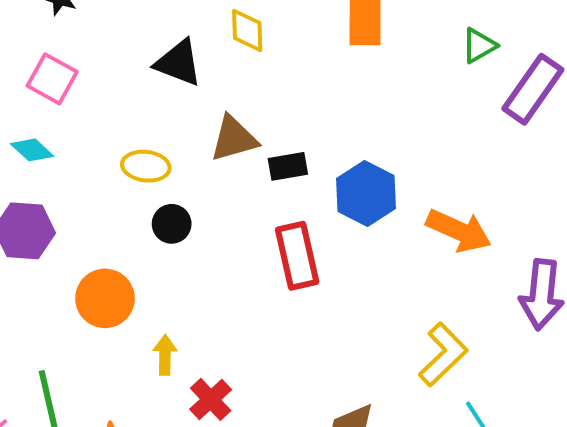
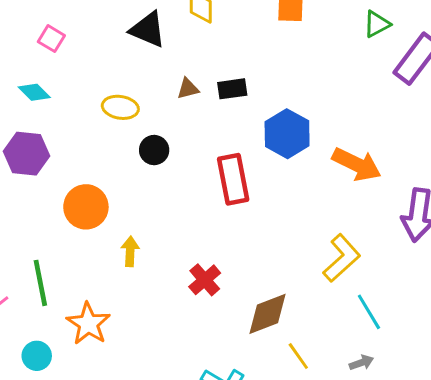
pink square: (52, 79) -> (51, 39), size x0.7
brown triangle: (234, 139) -> (188, 89), size x0.6
black rectangle: (288, 166) -> (232, 89), moved
black circle: (172, 224) -> (154, 150), moved
red cross: (211, 399) -> (205, 280), moved

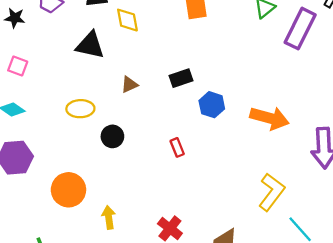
black rectangle: (232, 89) -> (181, 78), moved
blue hexagon: (287, 134) -> (212, 105), size x0.7
red rectangle: (233, 179) -> (177, 147), size x0.5

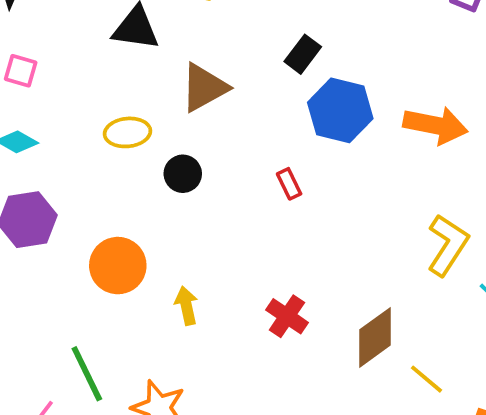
black rectangle: (181, 78) -> (303, 54), moved, turned -30
brown triangle: (129, 85) -> (204, 88), size x1.8
blue hexagon: (212, 105) -> (340, 110), size x1.5

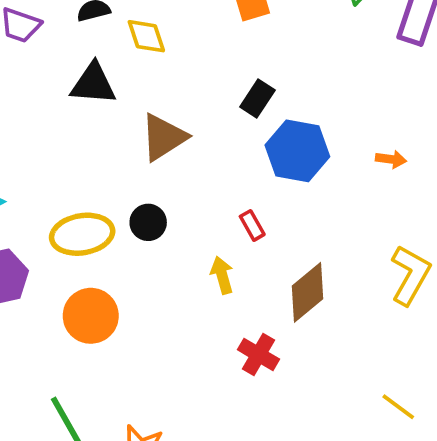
orange arrow: (435, 125) -> (391, 159), size x0.5
yellow ellipse: (127, 132) -> (82, 234), moved, size x1.4
yellow arrow: (186, 306) -> (222, 275), moved
brown diamond: (375, 337) -> (308, 292), moved

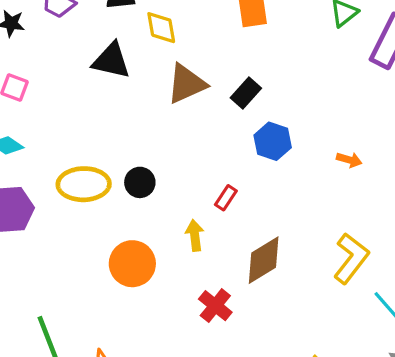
brown triangle: (164, 137) -> (186, 84), moved
blue hexagon: (297, 151) -> (273, 141), size x0.7
red rectangle: (252, 225) -> (226, 198), turned 55
orange circle: (91, 316) -> (132, 264), moved

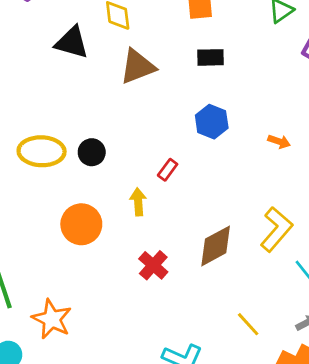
black rectangle: (246, 93) -> (211, 57), moved, turned 44
brown diamond: (264, 260) -> (216, 246), moved

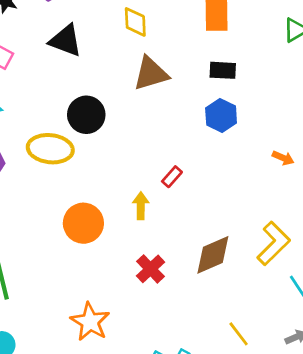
black triangle: (72, 43) -> (66, 41), moved
blue hexagon: (212, 122) -> (221, 116), moved
black circle: (92, 152) -> (86, 115), moved, size x1.4
orange star: (52, 319) -> (90, 322), moved

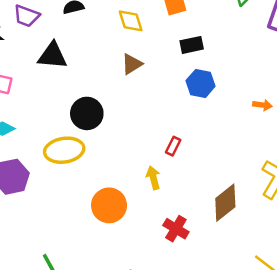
yellow diamond: (135, 22) -> (131, 21), moved
brown triangle: (151, 73) -> (132, 64), size x0.7

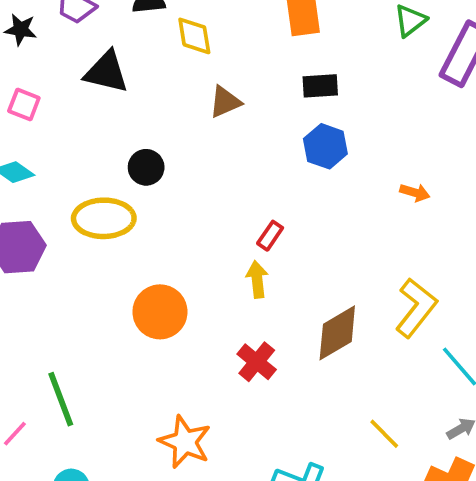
yellow diamond: (131, 21) -> (194, 36), moved
black circle: (87, 113) -> (146, 167), size x0.7
yellow arrow: (153, 178) -> (257, 279), moved

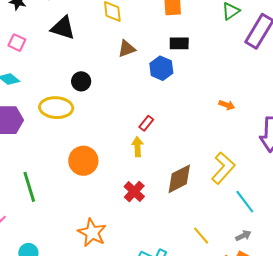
blue hexagon: (325, 146) -> (161, 68), moved
green line: (61, 399) -> (29, 187), moved

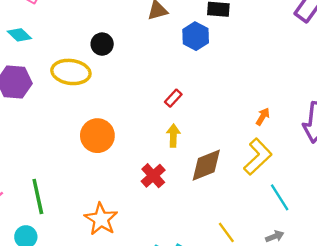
orange arrow: (227, 105) -> (263, 117), moved, turned -84
yellow arrow: (138, 147) -> (173, 136), moved
green line: (29, 187) -> (38, 197), moved

